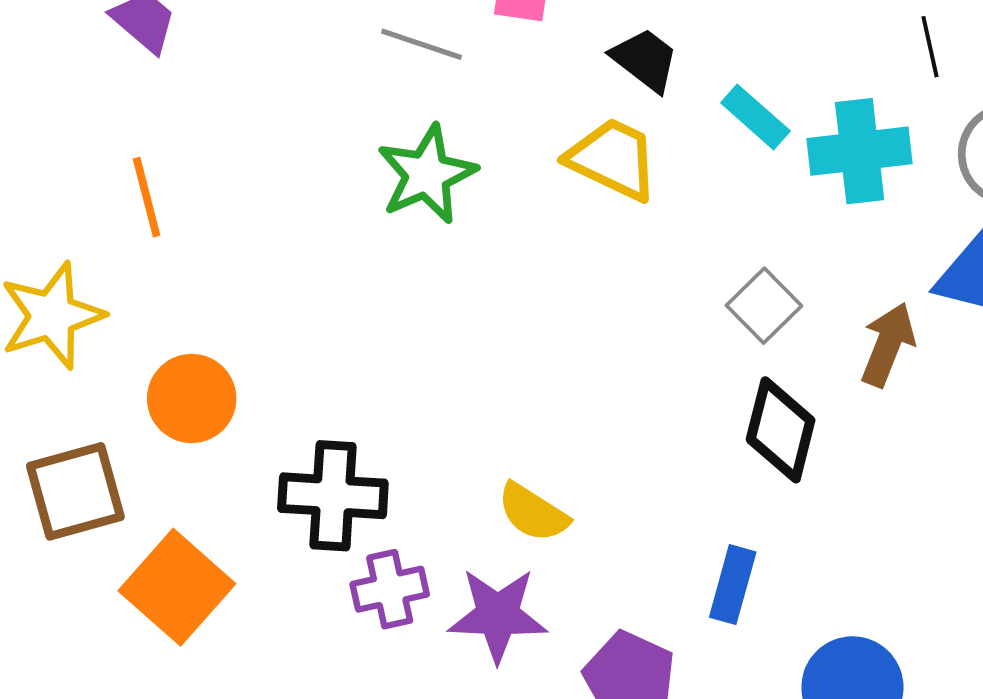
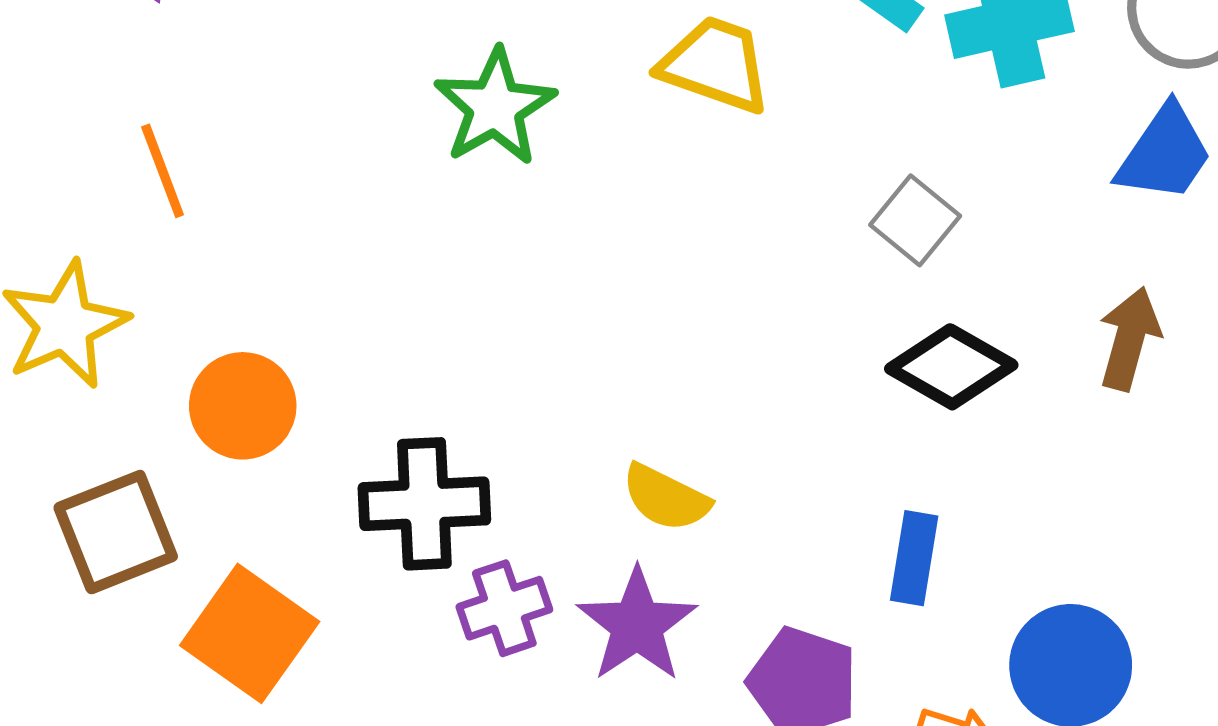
brown arrow: (888, 344) -> (1129, 339), moved
black diamond: (781, 430) -> (951, 367), turned -68
purple star: (498, 615) -> (637, 625), turned -30

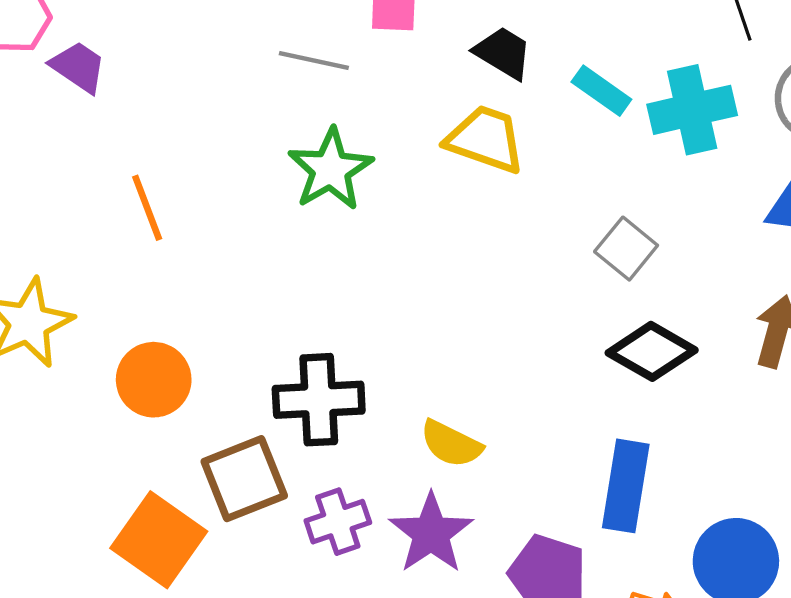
orange line: (163, 171) -> (147, 208), moved
black cross: (424, 504) -> (319, 400), moved
brown square: (116, 532) -> (244, 479), moved
blue rectangle: (914, 558) -> (626, 486), size x1.4

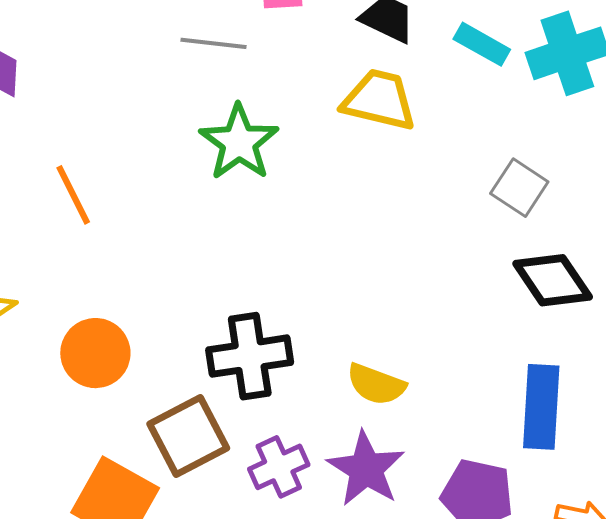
black diamond: (652, 351) -> (553, 280), turned 32

